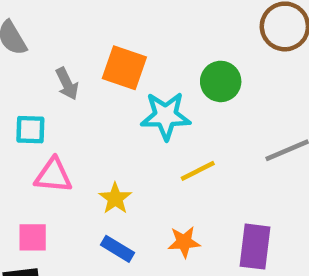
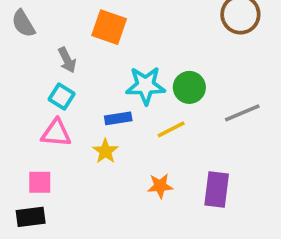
orange square: (124, 68) -> (109, 27), moved
green circle: (221, 81) -> (189, 87), moved
cyan square: (30, 130) -> (62, 97), moved, turned 30
blue rectangle: (117, 249) -> (118, 118), moved, turned -40

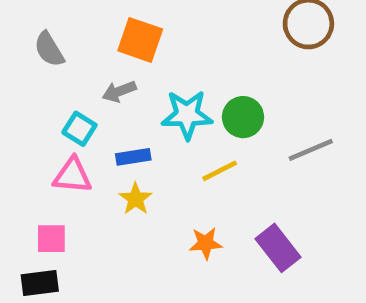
gray semicircle: (23, 24) -> (49, 49), moved
gray arrow: (67, 60) -> (119, 91), moved, turned 95
blue rectangle: (118, 118) -> (133, 157), moved
purple rectangle: (217, 190) -> (278, 248), turned -45

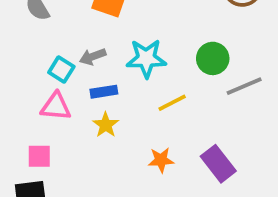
gray arrow: (119, 91) -> (93, 57), moved
green circle: (243, 117) -> (213, 58), moved

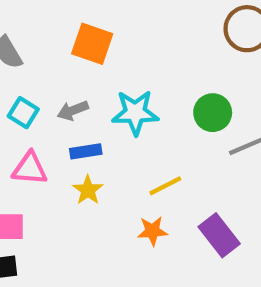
cyan square: (61, 70) -> (23, 113), moved
yellow line: (172, 103) -> (165, 186), moved

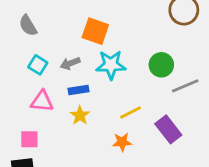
orange square: (92, 44) -> (95, 31), moved
purple rectangle: (219, 235) -> (168, 129), moved

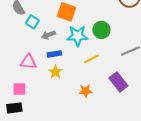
cyan square: (38, 65) -> (32, 22), moved
green circle: (161, 65) -> (101, 30), moved
yellow line: (130, 113) -> (91, 59), moved

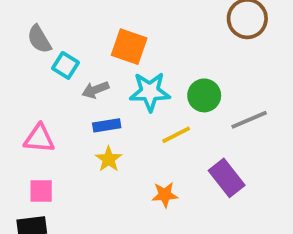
green circle: (101, 30) -> (204, 95), moved
pink triangle: (28, 62) -> (39, 139), moved

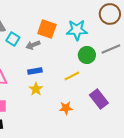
gray arrow: (95, 90) -> (33, 45), moved
cyan star: (150, 92) -> (77, 30), moved
gray line: (249, 120) -> (111, 49), moved

